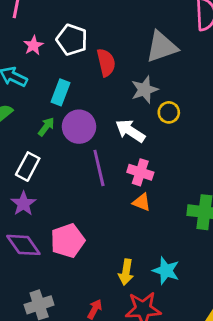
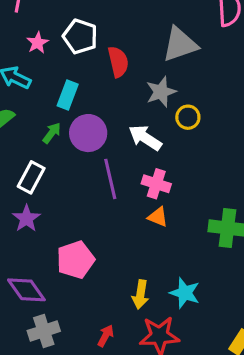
purple diamond: (23, 245) -> (26, 290), moved

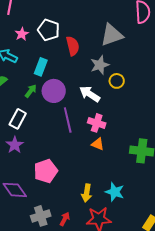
gray cross: (44, 331) -> (41, 216), moved

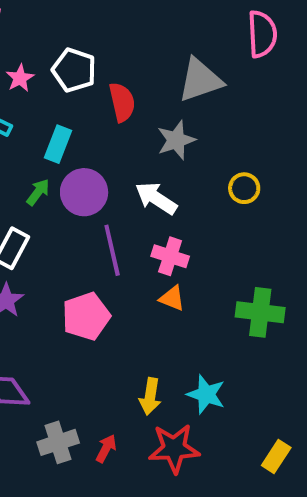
yellow circle: (117, 81) -> (244, 188), moved
pink pentagon: (46, 171) -> (86, 316), moved

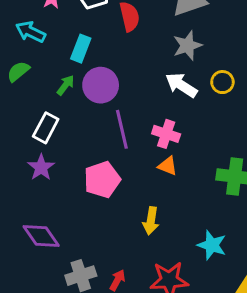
gray star: (176, 140) -> (187, 46), moved
white arrow: (156, 198) -> (181, 85), moved
cyan star: (206, 394) -> (212, 245), moved
yellow arrow: (150, 396) -> (151, 221), moved

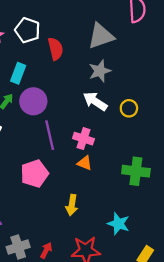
yellow circle: (222, 82) -> (129, 108), moved

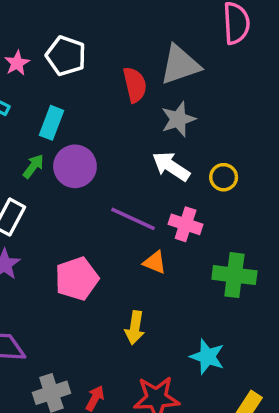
red semicircle: (55, 49) -> (135, 85), moved
purple line: (50, 135) -> (133, 219), moved, turned -52
pink cross: (83, 139) -> (186, 224), moved

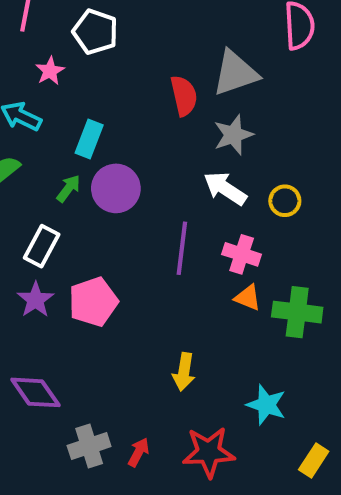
white pentagon: (66, 56) -> (95, 32), moved
purple line: (133, 219) -> (182, 248), turned 72
orange triangle: (155, 262) -> (248, 298), moved
pink pentagon: (77, 279) -> (93, 302), moved

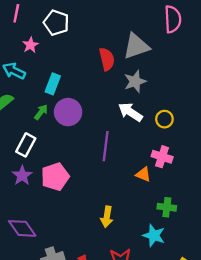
pink cross: (242, 254) -> (162, 157), moved
green cross: (297, 312) -> (167, 207), moved, size x0.7

